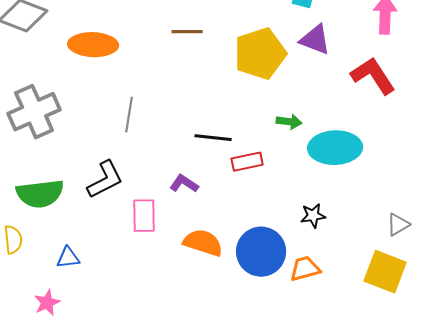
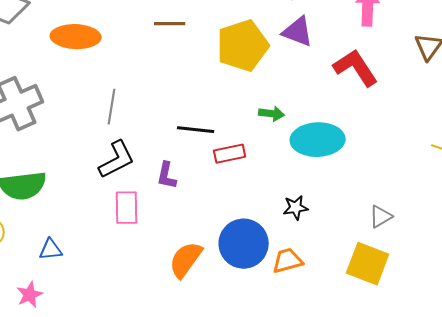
black L-shape: (105, 180) -> (117, 160), moved
purple L-shape: (184, 184) -> (167, 176), turned -112
orange semicircle: (203, 243) -> (186, 260), moved, turned -72

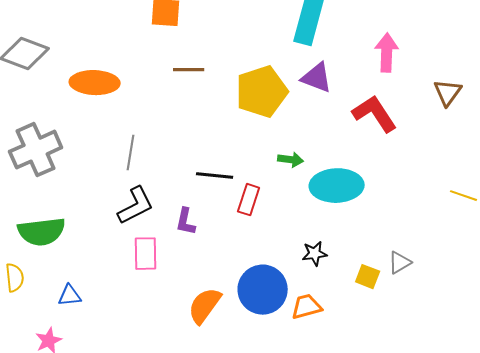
red rectangle: (230, 154) -> (249, 200), turned -60
yellow square: (368, 264) -> (368, 277), moved, size x0.6

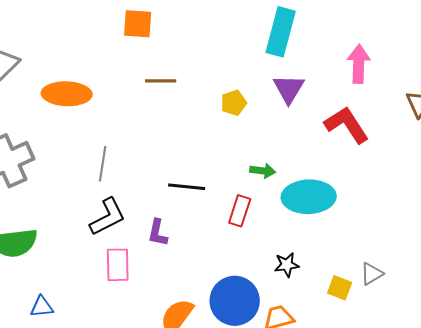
purple triangle: (317, 78) -> (289, 89), turned 40
yellow pentagon: (262, 92) -> (234, 103), size x0.5
red rectangle: (249, 200) -> (240, 211), moved

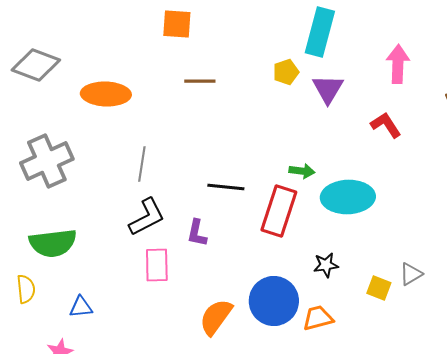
yellow pentagon: (234, 103) -> (286, 72), moved
red L-shape: (347, 125) -> (386, 125), size x0.7
red rectangle: (240, 211) -> (279, 211), size x1.6

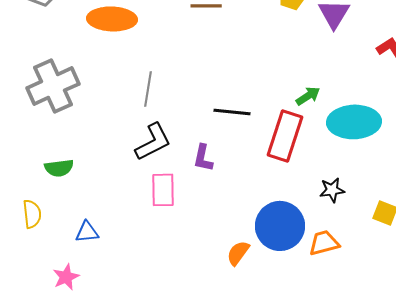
green arrow: (302, 171) -> (308, 96), turned -40
green semicircle: (53, 243) -> (59, 168), size x0.6
orange semicircle: (216, 317) -> (238, 253), moved, size x0.7

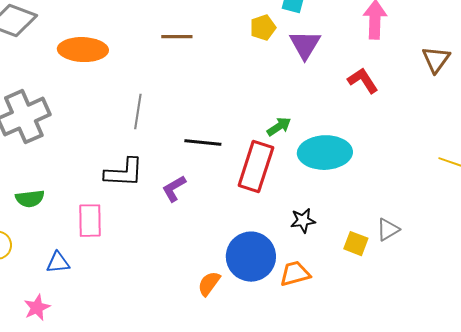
gray line: (148, 89) -> (138, 112), moved
black L-shape: (153, 142) -> (124, 173), turned 30
purple L-shape: (203, 158) -> (174, 189), turned 48
pink rectangle: (163, 190) -> (90, 221), moved

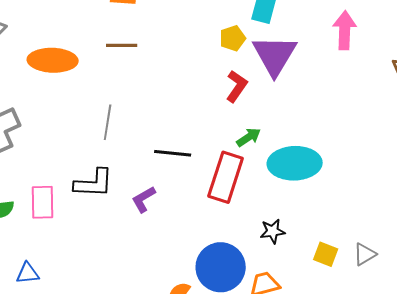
brown line: (177, 37) -> (122, 45), moved
purple triangle: (305, 45) -> (275, 55), size x1.4
red L-shape: (363, 81) -> (237, 86), moved, turned 68
pink rectangle: (90, 221) -> (43, 202), moved
gray triangle: (388, 230) -> (365, 254), moved

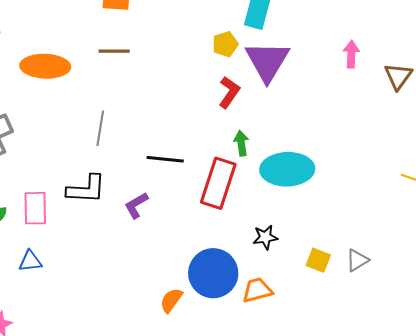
pink arrow: (345, 30) -> (351, 54), moved, size x0.7
green arrow: (249, 137) -> (241, 143), turned -65
blue triangle: (28, 273) -> (30, 261), moved

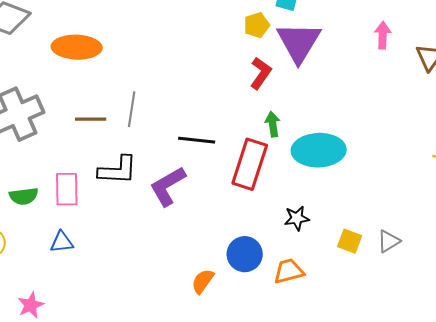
brown line: (114, 51) -> (91, 119), moved
purple L-shape: (136, 205) -> (168, 186), size x1.5
blue circle: (213, 273) -> (245, 254), size x0.7

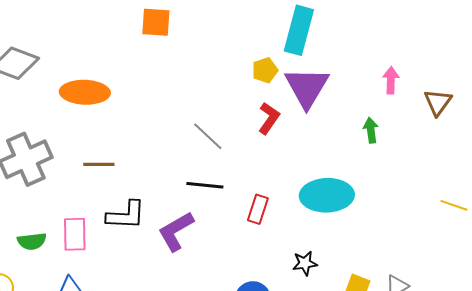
gray line: (132, 109) -> (208, 136), moved, turned -56
green arrow: (273, 124) -> (371, 130), moved
red rectangle: (250, 164) -> (258, 209), size x0.6

